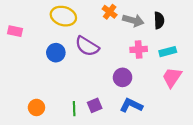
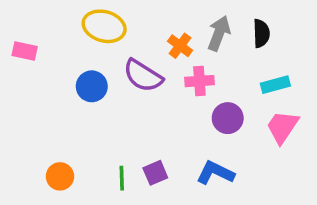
orange cross: (110, 12) -> (180, 46), moved
gray arrow: (133, 20) -> (219, 33), turned -84
pink cross: (139, 49) -> (199, 81), moved
purple circle: (123, 77) -> (228, 118), moved

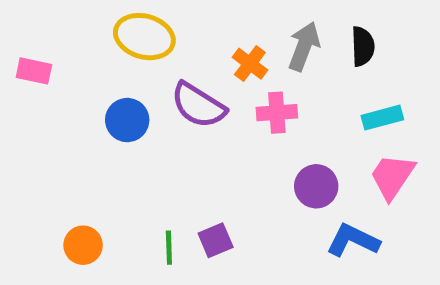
purple circle: (228, 118) -> (316, 186), moved
blue L-shape: (215, 173) -> (353, 240), moved

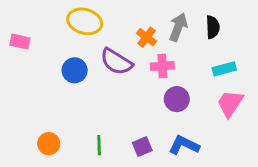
purple circle: (316, 186) -> (177, 99), moved
purple square: (216, 240) -> (142, 147), moved
blue L-shape: (353, 240) -> (184, 145), moved

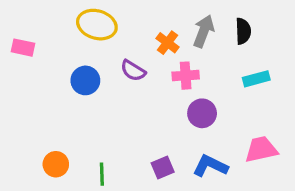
purple semicircle: (116, 62) -> (133, 71), size x0.7
pink trapezoid: (230, 103) -> (261, 149), moved, turned 44
green line: (99, 145) -> (102, 174), moved

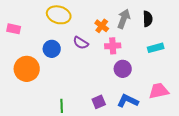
orange circle: (56, 164) -> (27, 69), moved, size x1.6

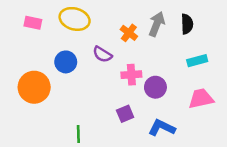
pink rectangle: (14, 29) -> (33, 23), moved
pink cross: (113, 46) -> (131, 75), moved
pink trapezoid: (159, 91) -> (201, 99), moved
purple square: (99, 102) -> (125, 114), moved

